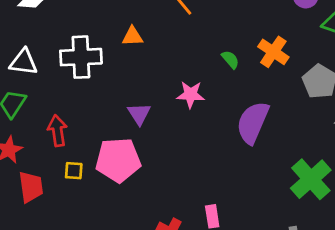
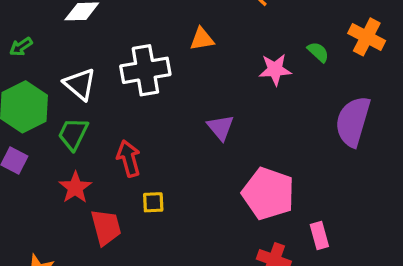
white triangle: (24, 62) -> (80, 84), turned 40
pink star: (191, 95) -> (275, 70), moved
pink pentagon: (118, 160) -> (268, 194), moved, turned 30

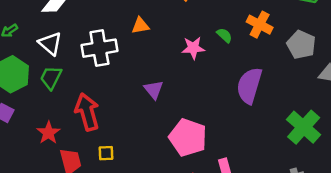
white triangle: (80, 84) -> (50, 44), moved
green trapezoid: (73, 134) -> (51, 78), moved
red arrow: (129, 158) -> (87, 112), size x1.4
yellow square: (153, 202) -> (106, 153), moved

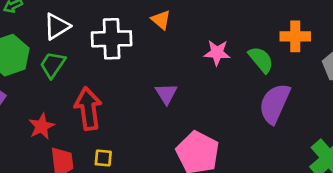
orange cross: (260, 25) -> (295, 36), turned -35
orange triangle: (140, 26) -> (161, 20), turned 42
green semicircle: (224, 35) -> (261, 60), moved, size x1.5
white triangle: (50, 44) -> (57, 26), turned 40

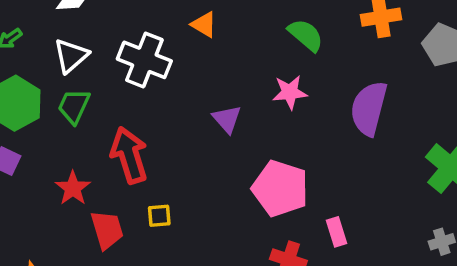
white cross: (112, 39) -> (144, 60), turned 33
pink star: (217, 53) -> (290, 92), moved
green semicircle: (261, 60) -> (306, 35), moved

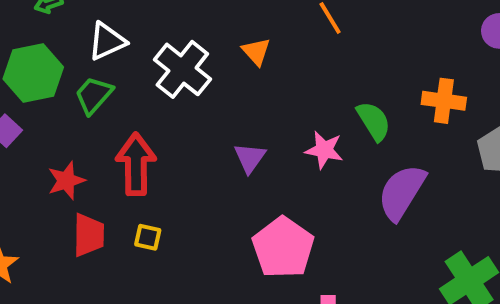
green semicircle: (306, 35) -> (374, 121), moved

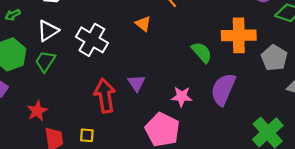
orange triangle: (256, 52) -> (143, 24), moved
orange cross: (444, 101) -> (239, 35), size x1.4
pink star: (324, 150) -> (182, 97), moved
red arrow: (136, 164) -> (105, 96), moved

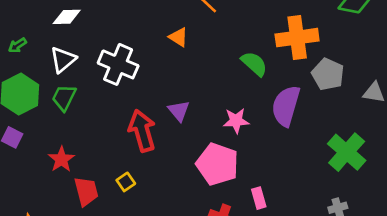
gray pentagon: (274, 58) -> (328, 74), moved
yellow square: (87, 135) -> (126, 182), turned -32

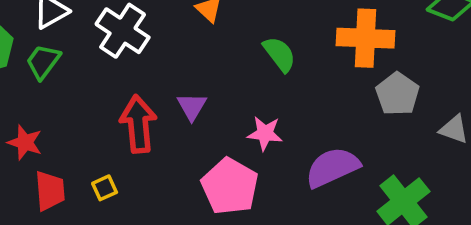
green semicircle: (254, 64) -> (279, 54), moved
purple semicircle: (286, 106) -> (332, 167), moved, turned 39
red star: (61, 159) -> (25, 142), turned -30

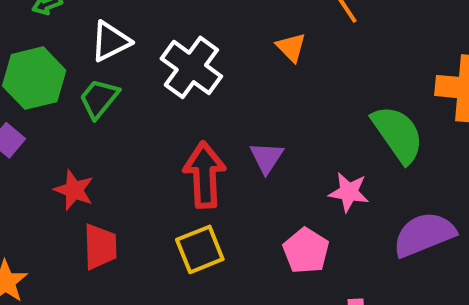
green semicircle: (279, 54) -> (398, 134), moved, size x1.4
pink pentagon: (230, 186) -> (306, 251), size x0.7
yellow square: (105, 188) -> (200, 249), moved, size x1.6

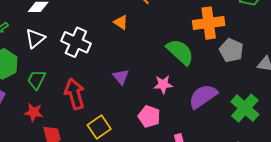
green trapezoid: (99, 99) -> (36, 80), moved
red arrow: (205, 175) -> (75, 94), moved

